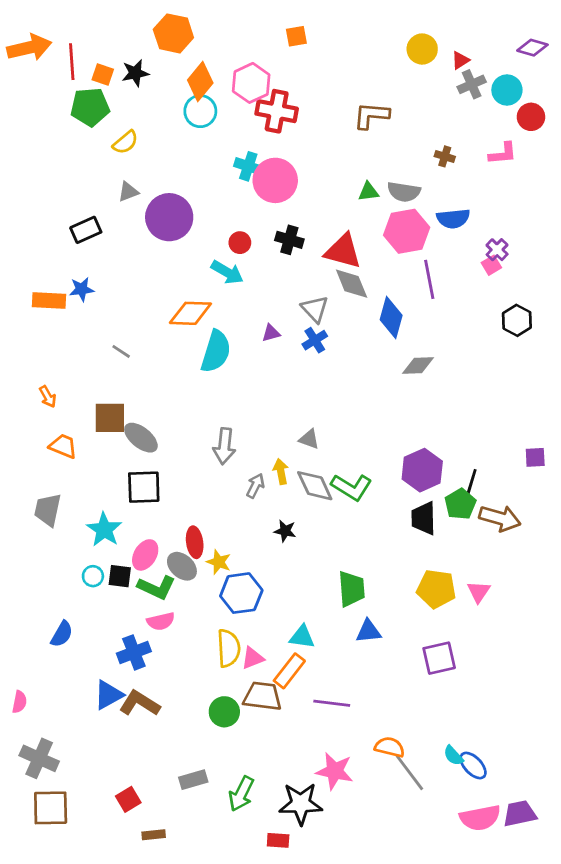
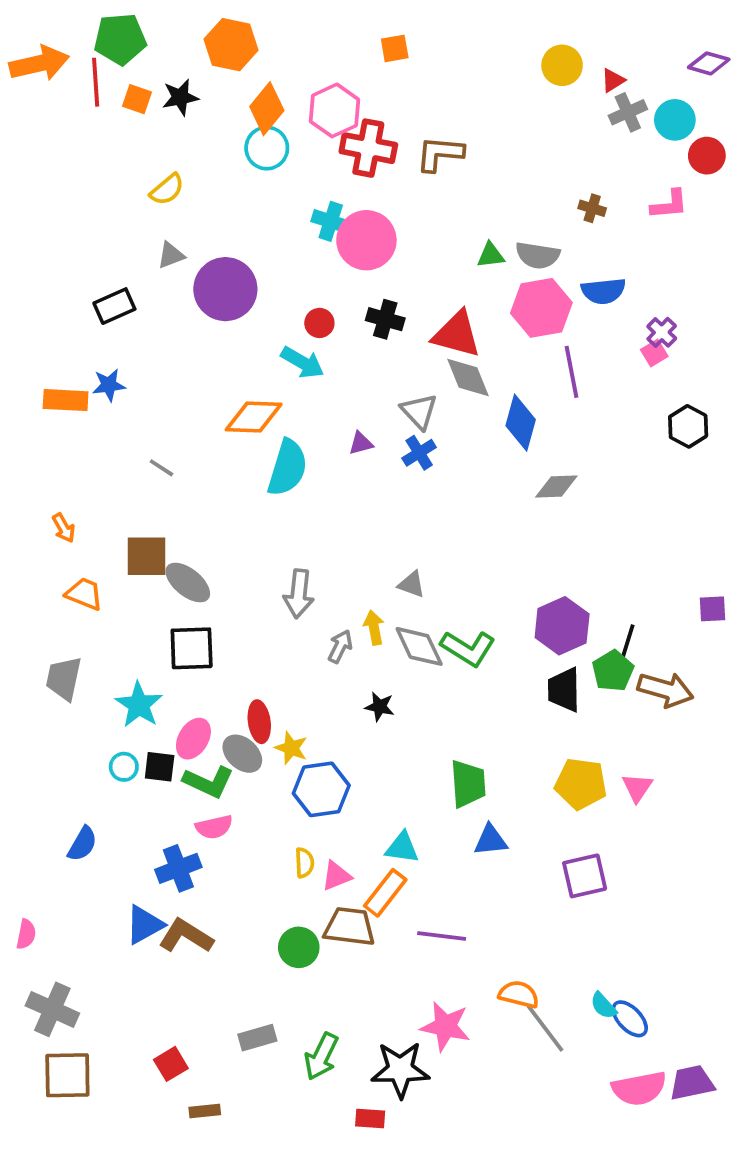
green pentagon: (90, 107) -> (120, 39), moved
brown L-shape: (371, 115) -> (440, 154), moved
yellow semicircle: (229, 648) -> (304, 863), size x0.6

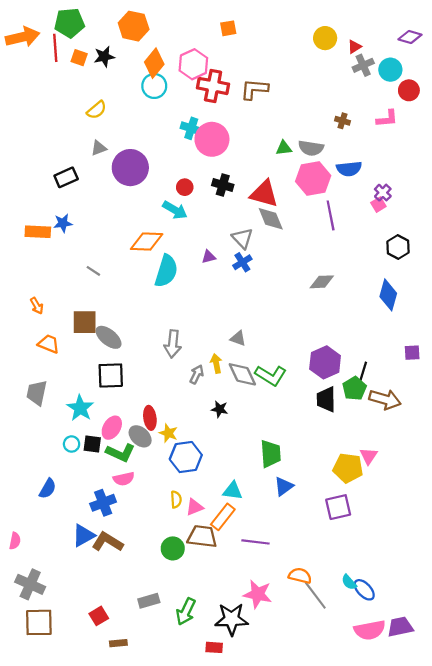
blue diamond: (521, 423) -> (388, 295), moved
yellow pentagon: (581, 784) -> (348, 468), moved
blue triangle: (491, 840) -> (284, 486), turned -30

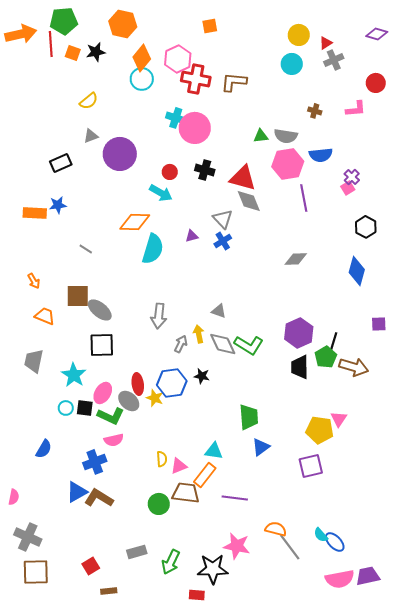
cyan circle: (390, 70) -> (292, 64), moved
blue hexagon: (186, 457) -> (172, 383), moved

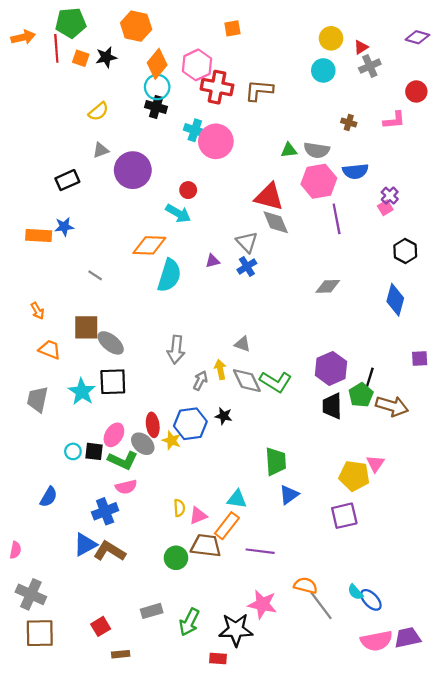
orange arrow: (21, 34) -> (23, 37), size x0.7
black cross: (205, 170) -> (156, 107), moved
cyan star: (74, 375) -> (82, 392), moved

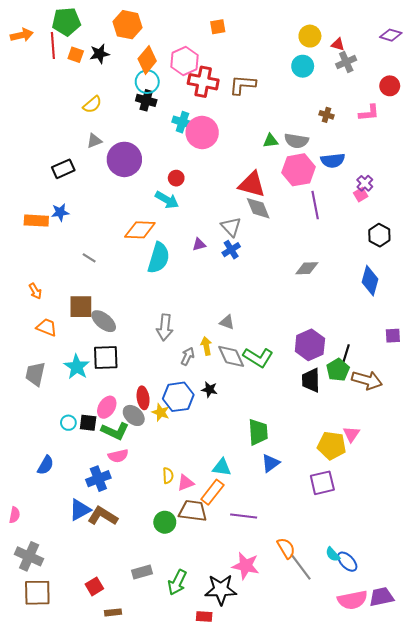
red triangle: (361, 47) -> (338, 44), turned 48
orange semicircle: (306, 585) -> (286, 548), turned 45

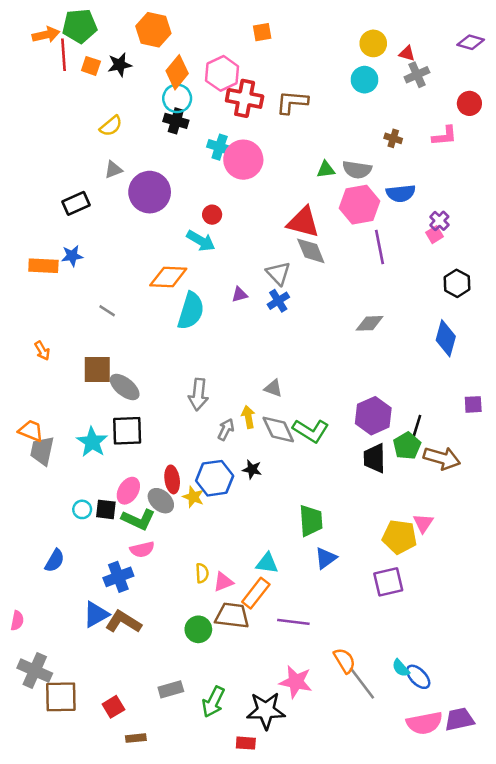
orange arrow: (22, 35) -> (46, 35), moved
orange trapezoid: (47, 327) -> (31, 431), moved
brown square: (37, 593) -> (61, 697), moved

